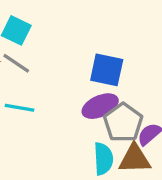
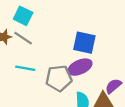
gray pentagon: (123, 123) -> (59, 78), moved, turned 30

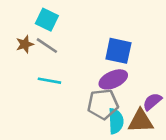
gray pentagon: (59, 78) -> (103, 104), moved

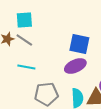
cyan square: (47, 20) -> (24, 20), turned -30
gray pentagon: (103, 104) -> (46, 94), moved

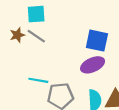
cyan line: (26, 67) -> (38, 80), moved

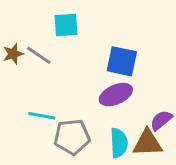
cyan square: (36, 14) -> (66, 25), moved

